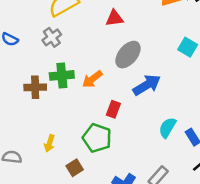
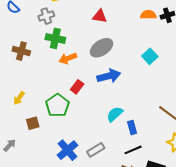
green cross: (62, 75) -> (55, 38), moved

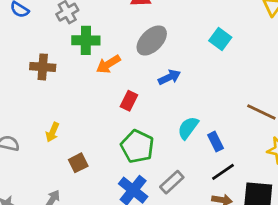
blue arrow: (109, 76) -> (169, 77), size x0.7
green pentagon: (57, 105) -> (137, 146), moved

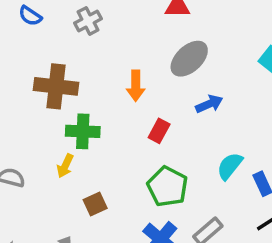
green cross: (86, 40) -> (83, 131), moved
orange arrow: (108, 64) -> (136, 86), turned -60
brown cross: (43, 67) -> (56, 86), size x1.4

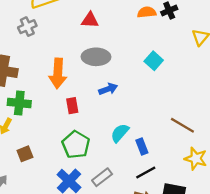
gray ellipse: (189, 59) -> (96, 57), turned 40
orange arrow: (136, 86) -> (58, 73), size x1.4
red rectangle: (159, 131) -> (72, 106), turned -42

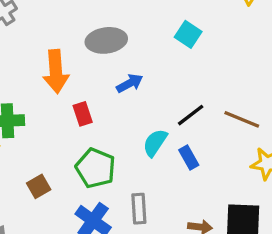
brown square: (25, 154) -> (39, 186), moved
black line: (146, 173) -> (191, 115), moved
gray rectangle: (102, 177) -> (139, 209), turned -48

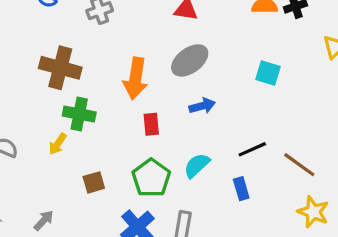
cyan square: (188, 34) -> (268, 73), turned -30
gray ellipse: (106, 40) -> (190, 60), turned -42
cyan semicircle: (155, 143) -> (197, 165), moved

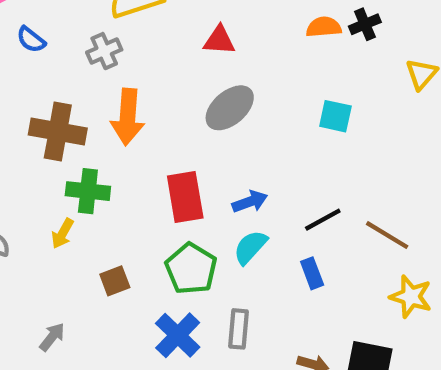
orange arrow: (135, 78) -> (128, 117), moved
blue arrow: (202, 106) -> (250, 202), moved
red rectangle: (151, 124) -> (185, 197), size x1.6

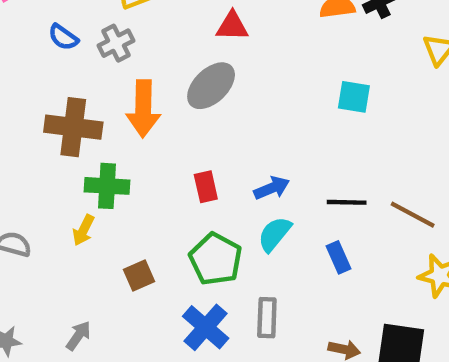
blue semicircle: (31, 40) -> (63, 37), moved
gray ellipse: (230, 108) -> (211, 86), moved
red rectangle: (185, 197) -> (206, 187), size x0.6
black line: (323, 220) -> (347, 202), turned 33

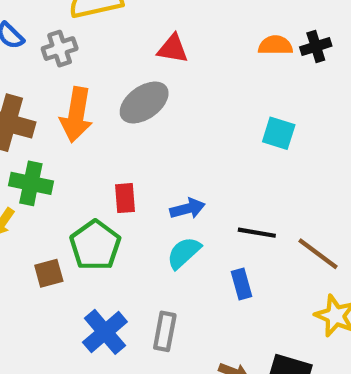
green pentagon: (216, 259) -> (95, 245), moved

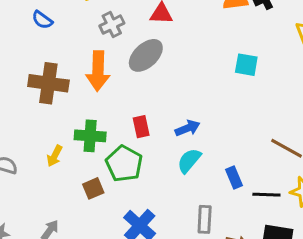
gray cross: (60, 49) -> (112, 25), moved
green cross: (31, 183) -> (90, 136), moved
black line: (257, 233) -> (266, 195), moved
gray rectangle: (165, 331) -> (205, 219), moved

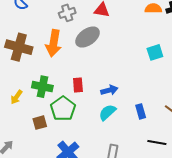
cyan square: (246, 65) -> (155, 52), turned -35
blue rectangle: (234, 178) -> (141, 111), moved

